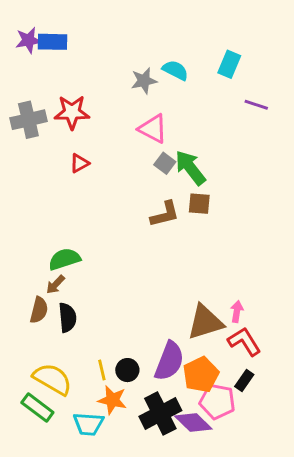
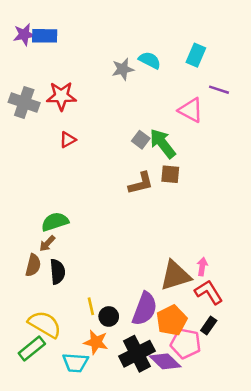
gray cross: (28, 120) -> (24, 102), turned 32
pink triangle: (153, 129) -> (191, 110), moved
yellow line: (102, 370) -> (91, 306), moved
green rectangle: (37, 407) -> (32, 349), turned -76

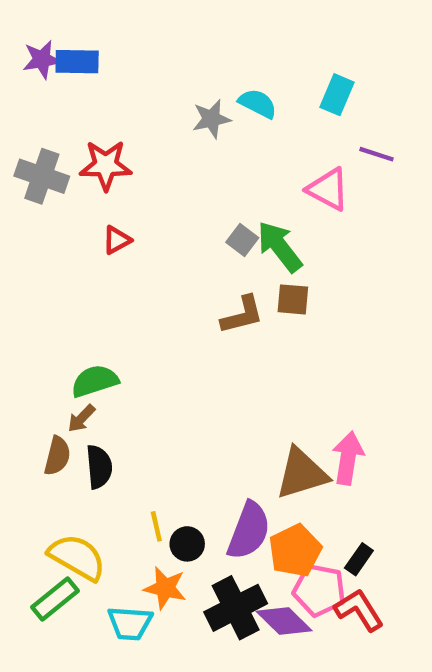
pink arrow: (202, 267) -> (348, 458), size x1.6
red L-shape: (209, 292) -> (359, 610), moved

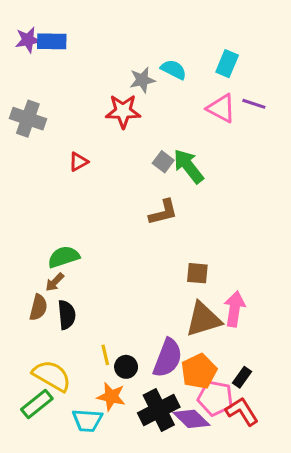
red star: (106, 165) -> (123, 111), moved
pink triangle: (328, 189) -> (221, 108), moved
brown square: (293, 299) -> (197, 273), moved

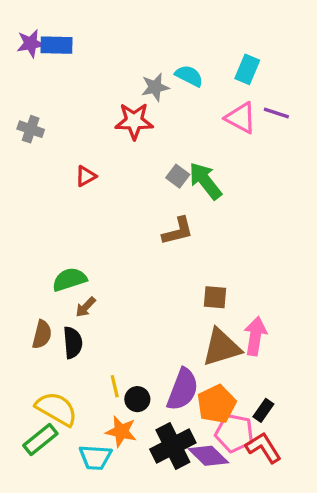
gray cross: (28, 119) -> (31, 129), size x0.7
brown arrow: (55, 282) -> (86, 307), moved

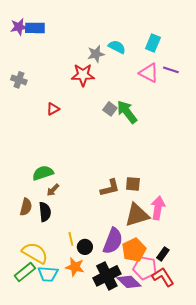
brown L-shape: (178, 231) -> (110, 188), moved
cyan trapezoid: (95, 457) -> (48, 274), moved

